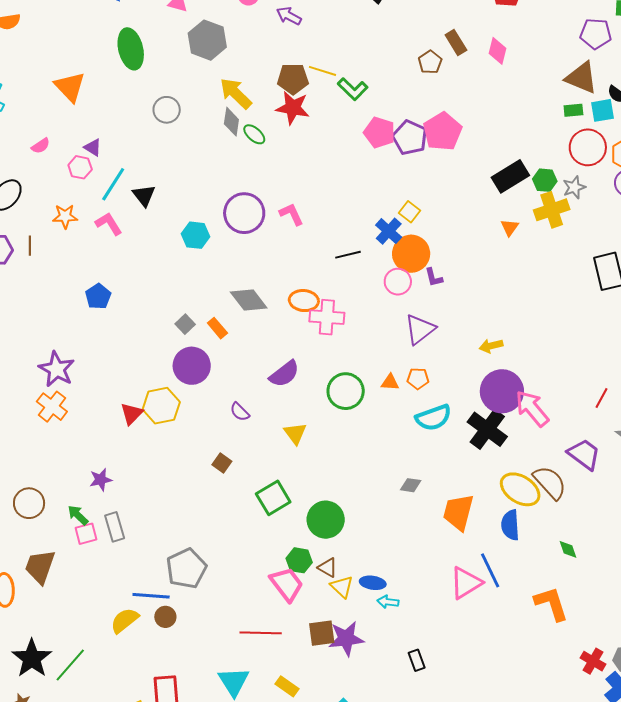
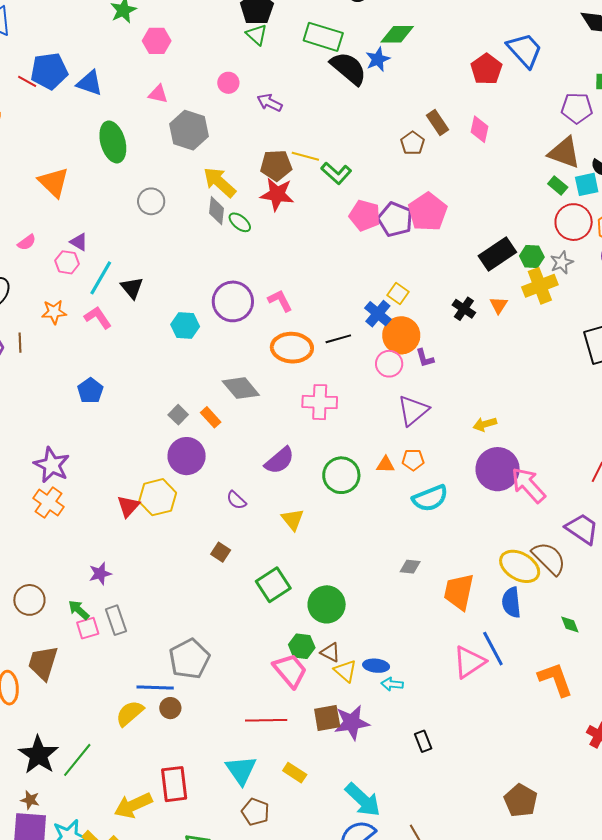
green rectangle: (573, 110) -> (558, 185), turned 48
orange ellipse: (304, 301) -> (292, 348), moved, size x1.4
black cross: (487, 429) -> (464, 309), moved, size x0.6

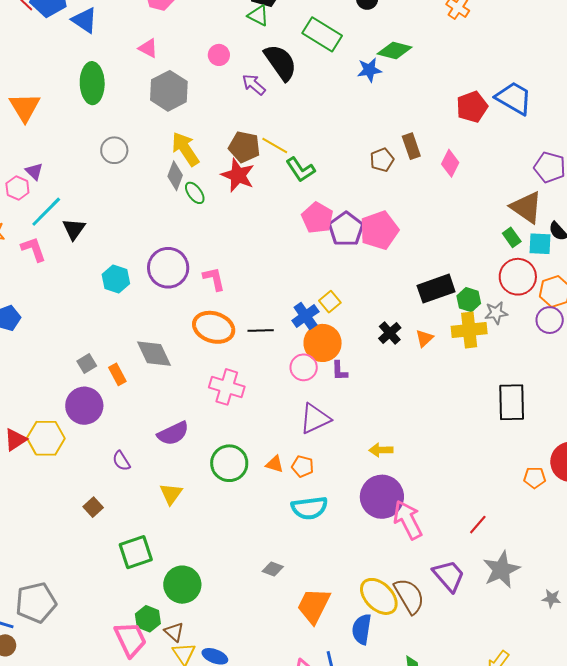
green triangle: (257, 35) -> (258, 15), turned -30
blue trapezoid: (525, 50) -> (514, 98), turned -33
black semicircle: (349, 68) -> (280, 62), moved

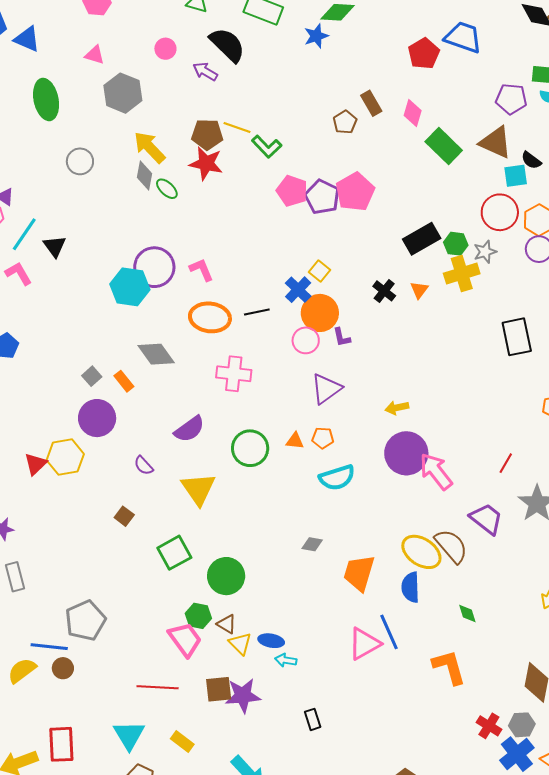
green rectangle: (512, 237) -> (444, 146), moved, size x1.8
cyan hexagon: (116, 279) -> (130, 287), moved, size x1.4
yellow triangle: (171, 494) -> (198, 489), size x1.5

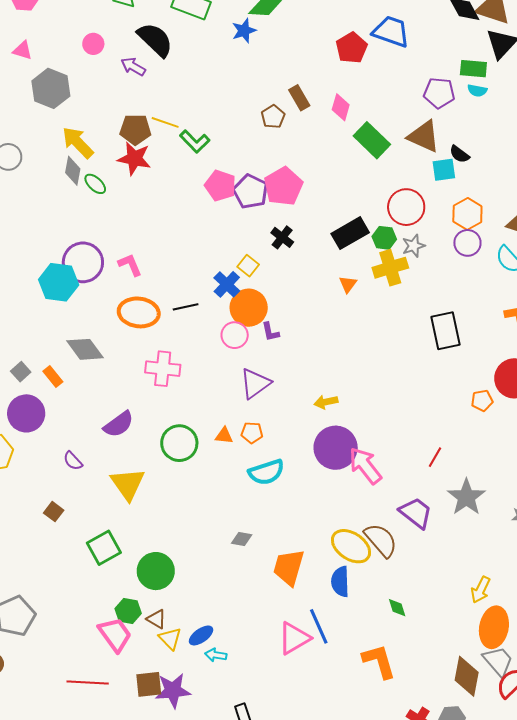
red circle: (500, 212) -> (406, 207), moved
black cross: (384, 291) -> (282, 237), moved
blue ellipse: (271, 641) -> (201, 635), turned -45

